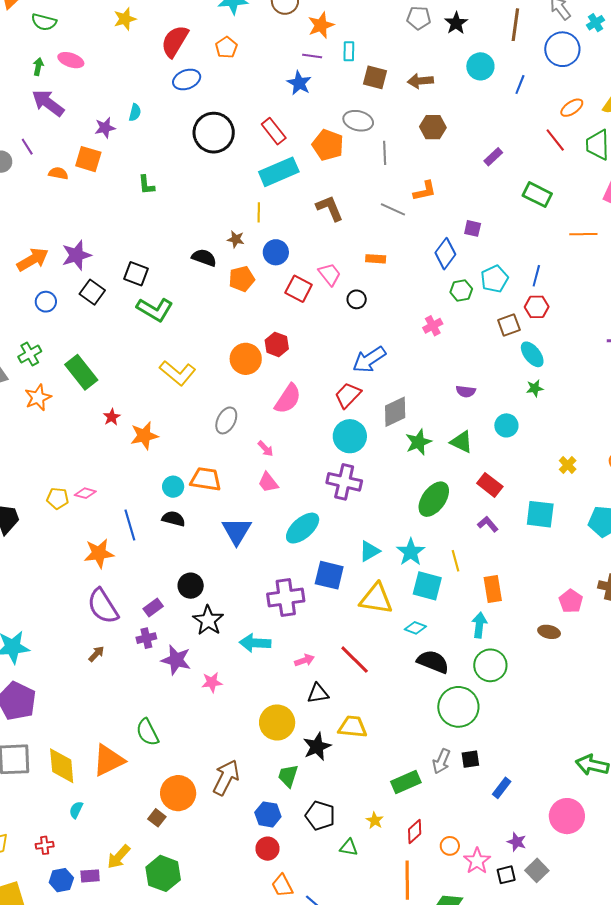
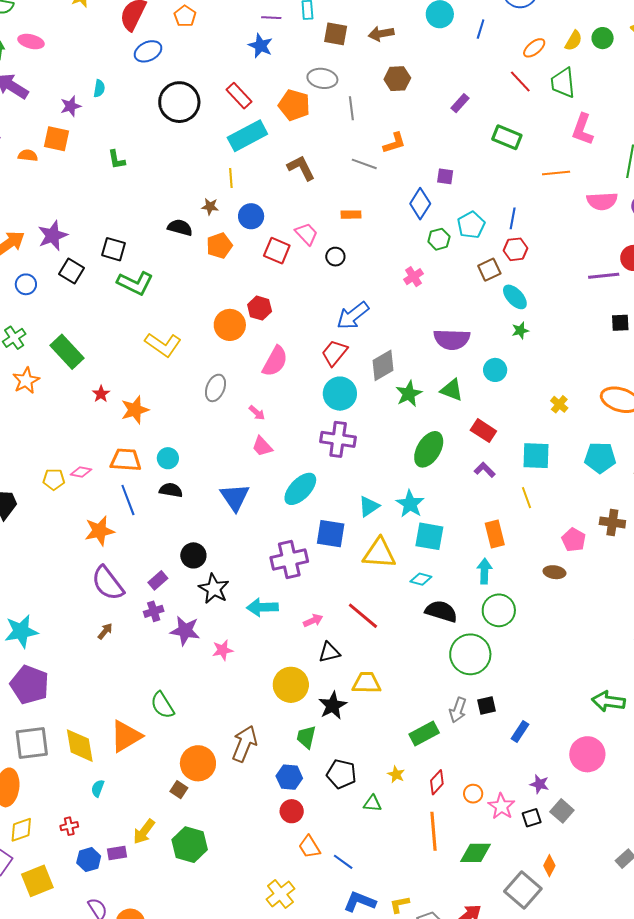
purple semicircle: (466, 391) -> (452, 339), size x1.8
orange trapezoid: (206, 479) -> (126, 460), moved
yellow line: (455, 561) -> (526, 498), moved

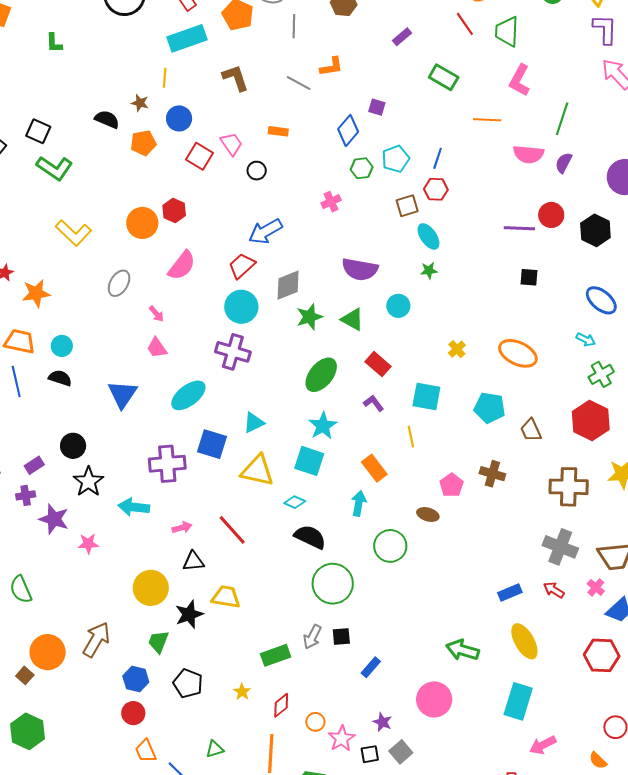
cyan star: (410, 504) -> (323, 426), moved
orange rectangle: (495, 534) -> (374, 468), turned -32
green circle: (499, 610) -> (390, 546), moved
green triangle: (372, 803) -> (215, 749), moved, turned -30

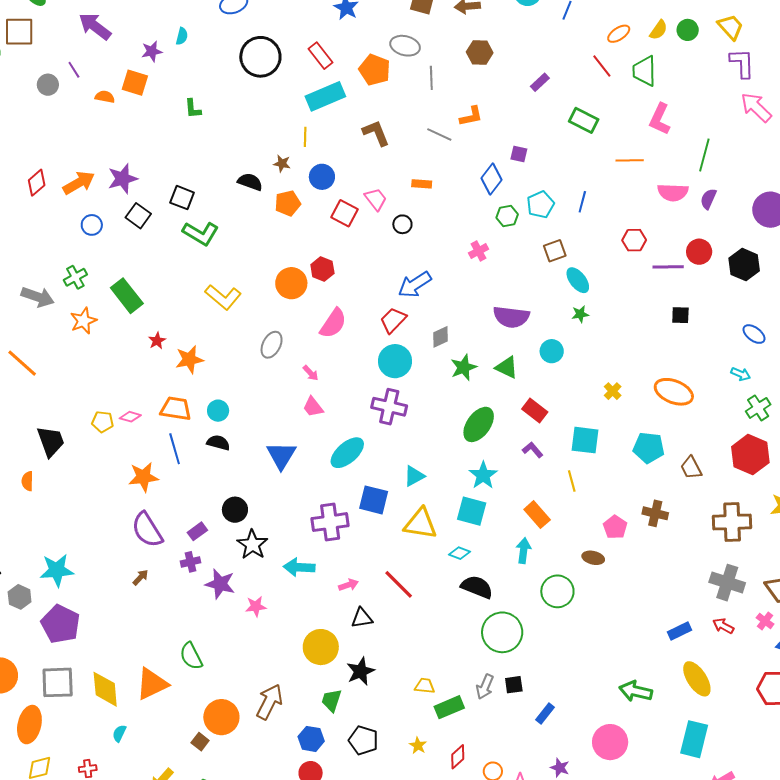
red hexagon: (436, 189) -> (634, 240), moved
gray diamond: (288, 285) -> (440, 337), size x0.7
blue ellipse: (601, 300) -> (754, 334), size x0.7
yellow trapezoid: (226, 597) -> (425, 686), moved, size x0.7

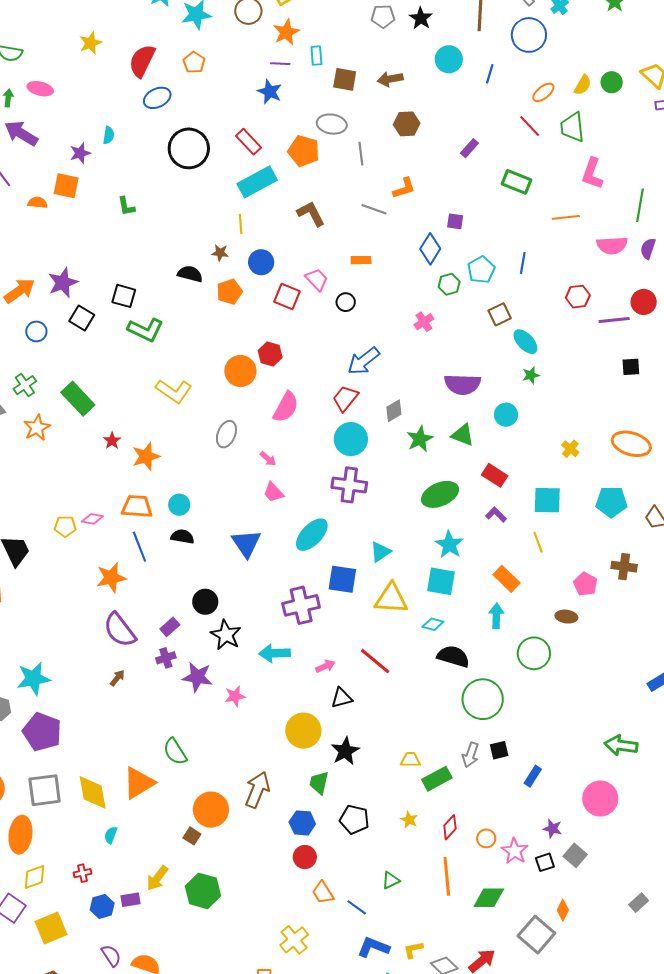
green ellipse: (479, 424) -> (440, 494), turned 36

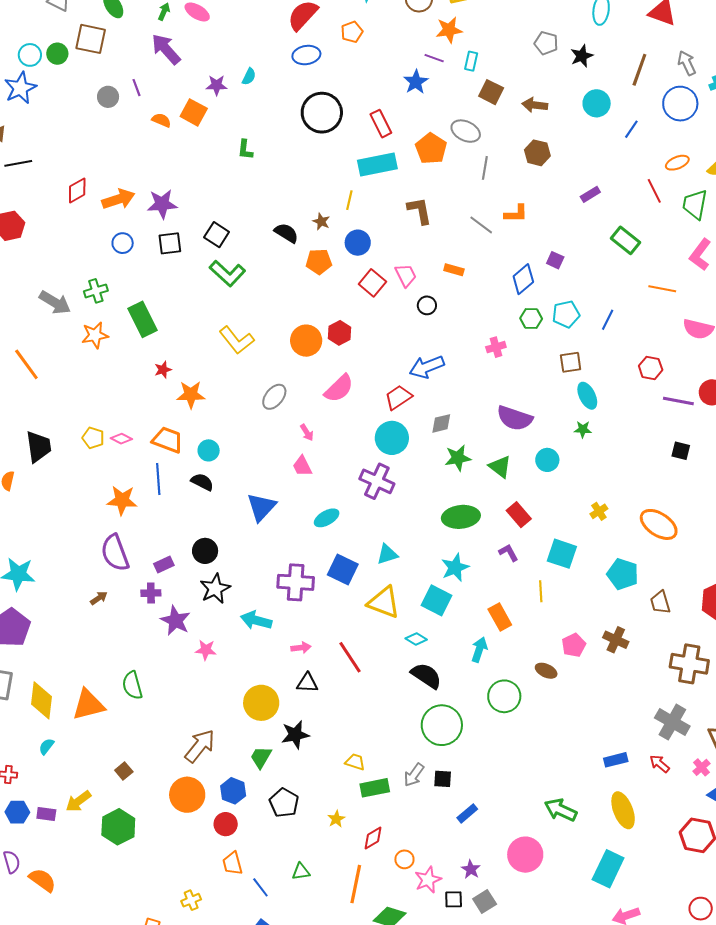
black square: (82, 318) -> (170, 243), turned 35
cyan ellipse: (312, 535) -> (327, 518), size x0.7
orange circle: (211, 810) -> (187, 795), moved
yellow cross: (294, 940) -> (191, 900), size x0.7

